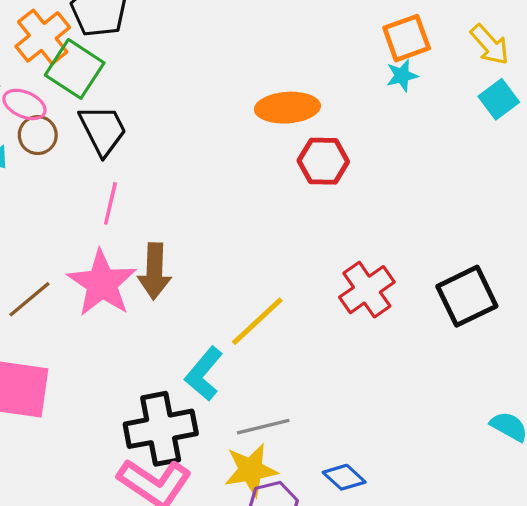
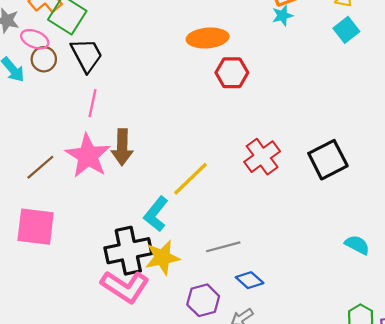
gray line: (263, 427) -> (223, 247), moved
yellow star: (251, 470) -> (162, 258), moved

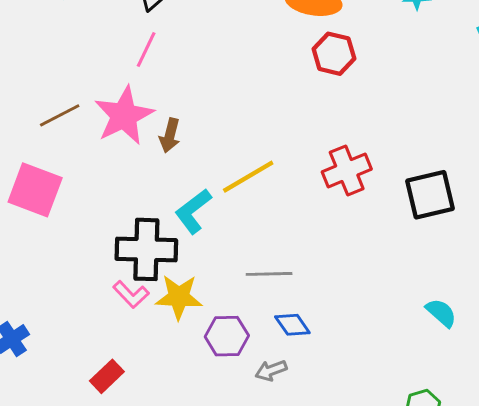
brown arrow: (122, 147) -> (170, 135), moved, size x0.7
yellow star: (162, 258) -> (179, 297), moved
pink L-shape: (125, 287) -> (131, 294), size x0.6

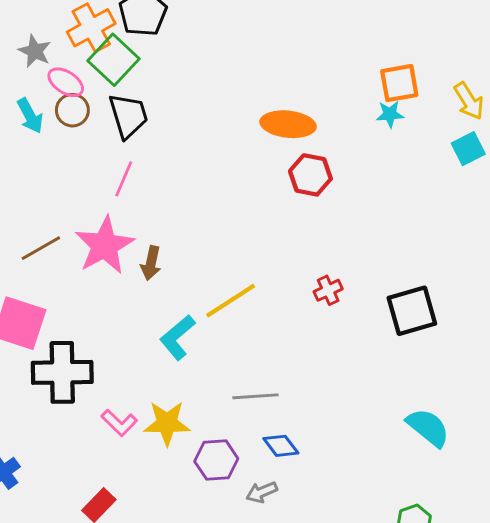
red cross: (347, 170) -> (328, 290), size x0.6
black cross: (146, 249) -> (62, 372), moved
cyan semicircle: (441, 313) -> (428, 427), size x1.4

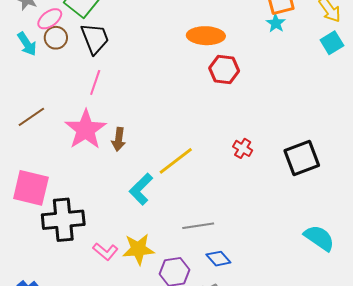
pink ellipse: (66, 82) -> (50, 19), turned -65
cyan star: (390, 114) -> (276, 23), turned -30
brown line: (41, 248) -> (31, 117), moved
red cross: (328, 290) -> (243, 148), turned -30

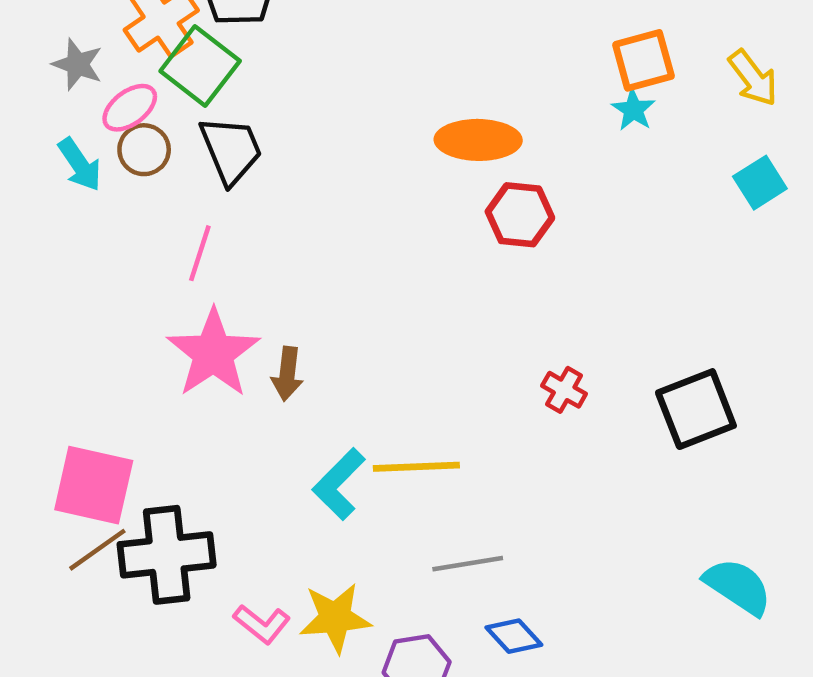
cyan square: (332, 43) -> (760, 183), moved
pink line: (95, 82) -> (200, 253), moved
brown line: (31, 117) -> (97, 550), moved
yellow line: (176, 161) -> (416, 467), moved, turned 36

